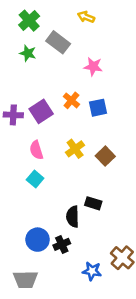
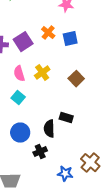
yellow cross: (75, 149) -> (42, 73), moved
blue circle: (38, 240) -> (20, 133), moved

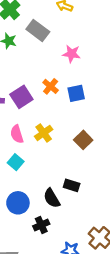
black semicircle: (49, 129) -> (52, 198), turned -30

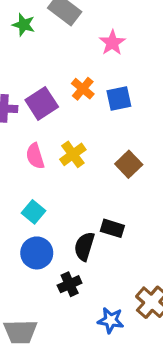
pink star: (72, 54) -> (112, 43), turned 30
cyan square: (16, 162) -> (33, 212), moved
black semicircle: (52, 198) -> (84, 246), turned 48

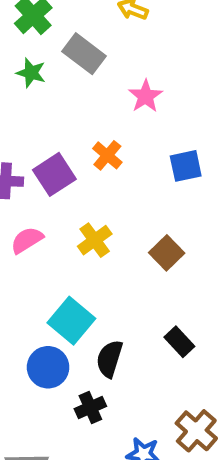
blue square: (119, 99) -> (186, 166), moved
pink semicircle: (35, 156) -> (27, 240), moved, turned 75
cyan square: (33, 212) -> (71, 321), moved, size x1.5
black rectangle: (112, 228) -> (179, 342), moved, turned 30

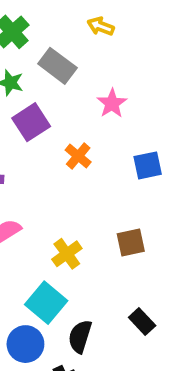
purple square: (54, 174) -> (31, 122), moved
yellow cross: (95, 240) -> (67, 254), moved
brown square: (167, 253) -> (131, 243), turned 32

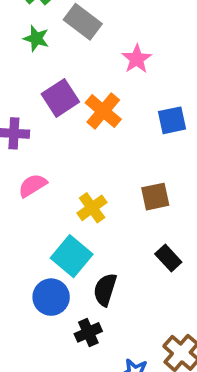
purple square: (31, 122) -> (60, 98), moved
orange cross: (78, 156) -> (103, 111), size x1.4
black rectangle: (142, 321) -> (168, 258), moved

